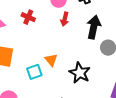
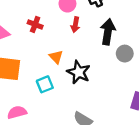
orange triangle: (51, 60) -> (56, 57), moved
black star: (80, 73) -> (79, 72), moved

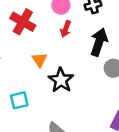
red cross: (35, 24) -> (23, 22), size x1.5
cyan square: (45, 84) -> (19, 100), moved

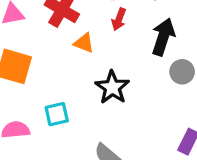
orange triangle: (39, 60) -> (84, 43), moved, turned -35

